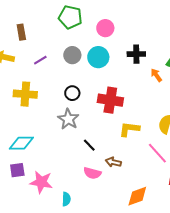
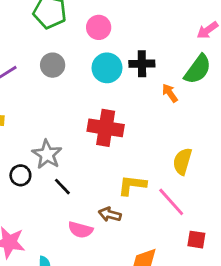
cyan circle: (98, 57) -> (107, 68), moved
black circle: (72, 93) -> (20, 175), moved
yellow L-shape: (129, 129) -> (132, 185), moved
black line: (89, 145) -> (62, 187), moved

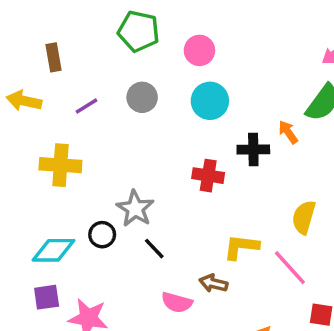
black cross: (142, 64) -> (253, 149), moved
red cross: (106, 128) -> (208, 176), size x0.7

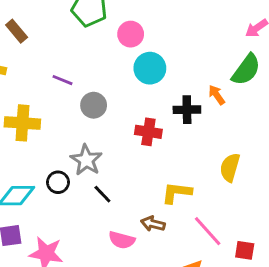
pink circle: (199, 50) -> (131, 34), moved
brown rectangle: (53, 57) -> (17, 31), turned -30
gray circle: (142, 97) -> (94, 105), moved
purple line: (86, 106) -> (62, 80), moved, turned 54
pink line: (290, 268) -> (208, 231), moved

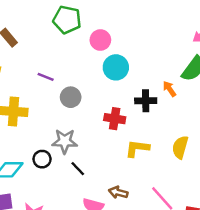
gray star: (86, 160) -> (65, 141), turned -30
yellow L-shape: (177, 193) -> (137, 148), moved

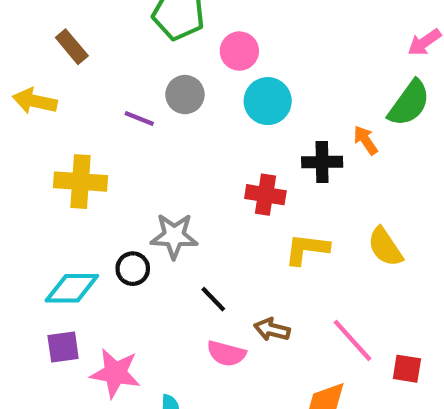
gray circle: (71, 97) -> (185, 95), moved
yellow semicircle: (180, 147) -> (385, 247), turned -50
black line: (78, 169) -> (213, 299), moved

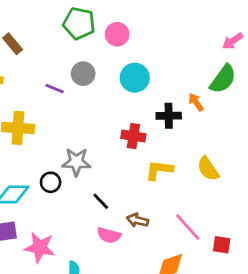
pink circle: (239, 51) -> (117, 34), moved

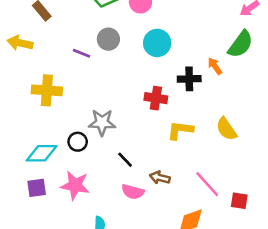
pink star: (40, 247) -> (75, 185), moved

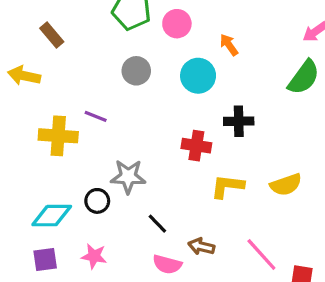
purple line: (81, 53) -> (96, 116), moved
orange arrow: (215, 66) -> (229, 45), moved
yellow semicircle: (226, 129) -> (286, 185), turned -75
pink star: (75, 185) -> (94, 256), size x0.7

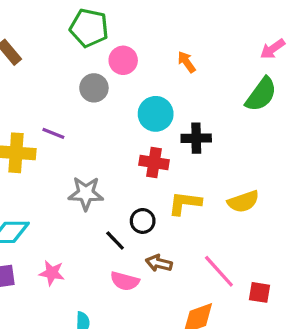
pink circle: (177, 24) -> (123, 60), moved
cyan circle: (198, 76) -> (156, 114), moved
black circle: (97, 201) -> (143, 221), moved

